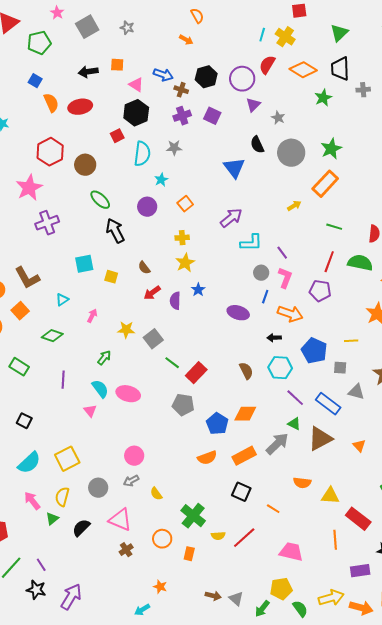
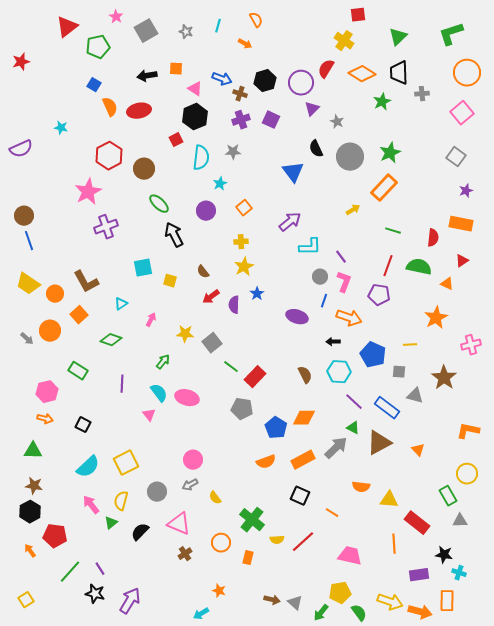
cyan line: (262, 35) -> (218, 26), moved
yellow arrow: (331, 598) -> (390, 602), turned 35

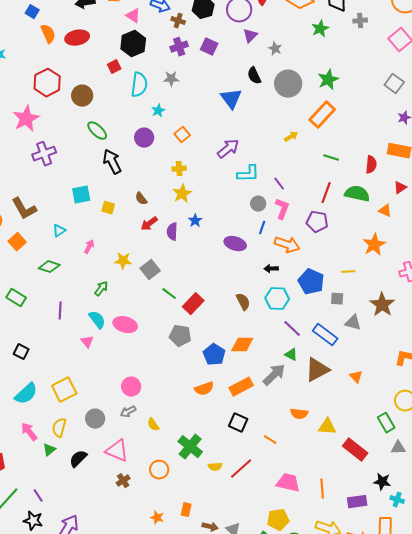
orange line: (394, 544) -> (322, 489), moved
orange rectangle: (248, 558) -> (186, 510), moved

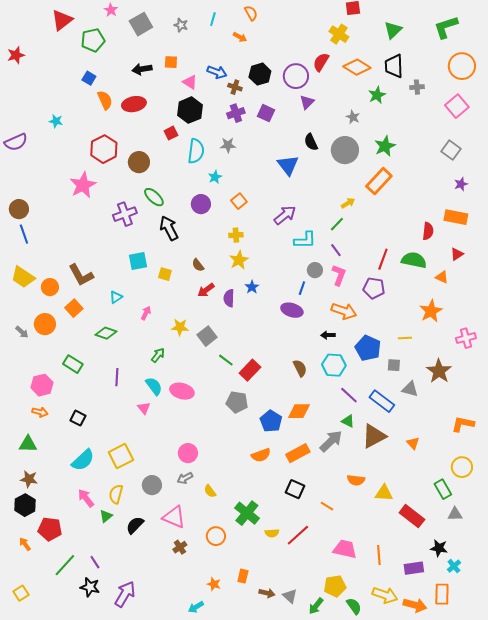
gray star: (275, 49) -> (353, 117), moved
purple cross: (44, 154) -> (125, 214), moved
green line: (331, 158) -> (337, 224), moved, turned -63
blue line: (262, 228) -> (302, 288), moved
cyan cross: (397, 500) -> (454, 566), turned 32

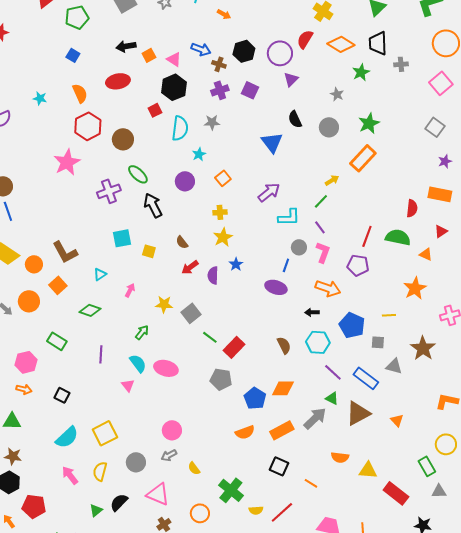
orange square: (171, 62) -> (149, 55), moved, turned -32
orange semicircle: (105, 100) -> (80, 93), moved
gray circle: (345, 150) -> (329, 127), size x0.7
green triangle: (106, 516) -> (96, 510), moved

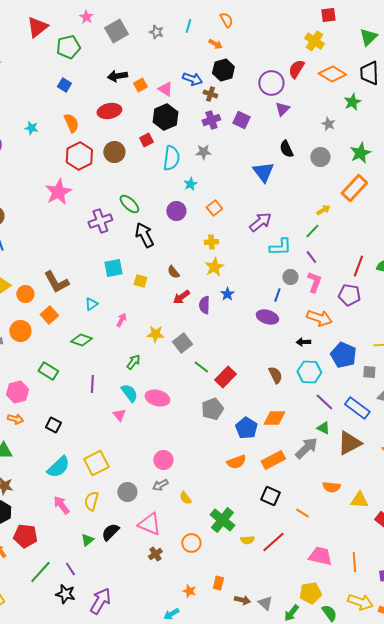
black hexagon: (244, 51) -> (223, 70), moved
brown circle: (123, 139) -> (114, 152), moved
gray pentagon: (221, 379) -> (212, 409), turned -30

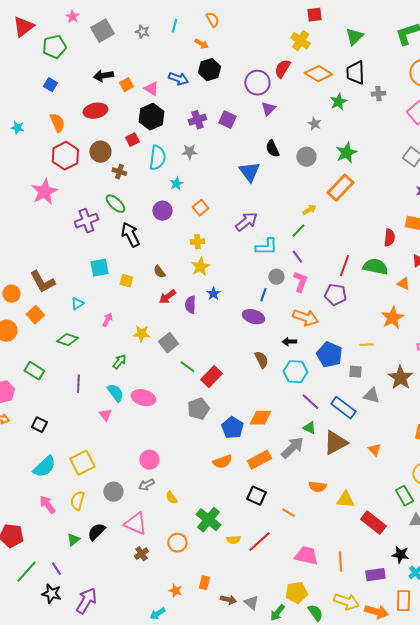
brown cross: (210, 94) -> (119, 172), moved
brown semicircle: (275, 375) -> (261, 360), moved

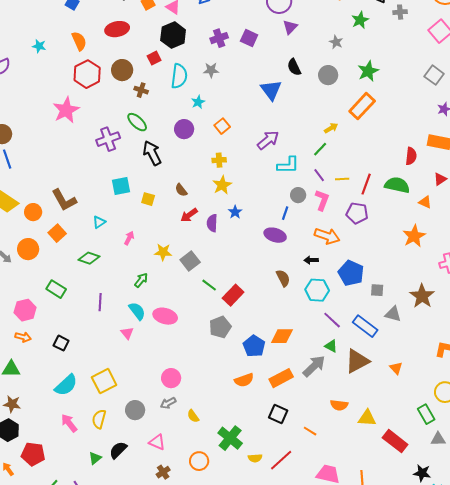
yellow line: (366, 345) -> (342, 179), moved
pink triangle: (135, 524) -> (157, 442), size x0.7

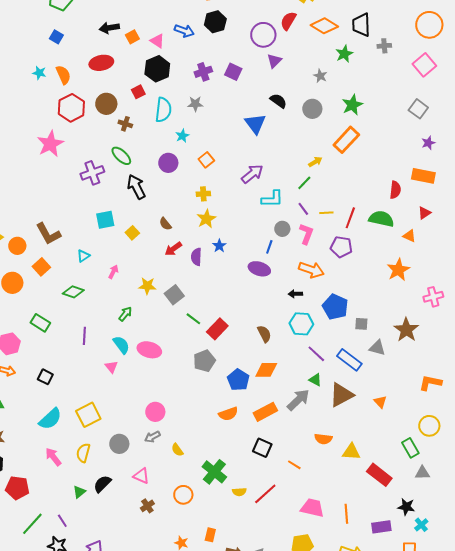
cyan star: (39, 46) -> (39, 73), moved
black semicircle: (294, 67) -> (278, 101), turned 150
yellow square: (148, 199) -> (132, 233), turned 32
brown semicircle: (283, 278) -> (264, 334), moved

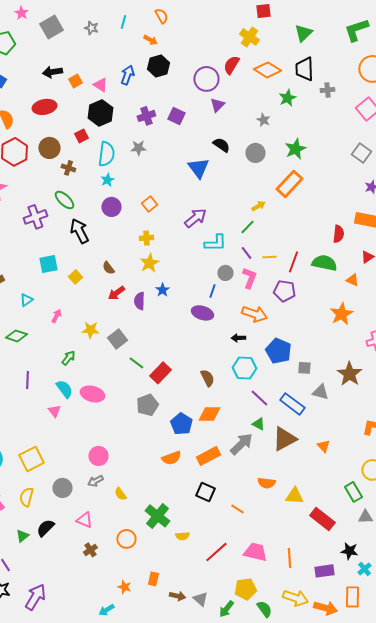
blue arrow: (184, 31) -> (127, 75), turned -90
cyan star: (182, 136) -> (107, 180), moved
red line: (265, 494) -> (216, 552), moved

